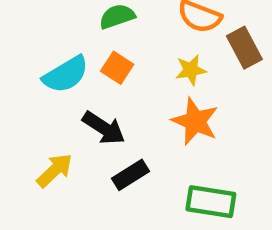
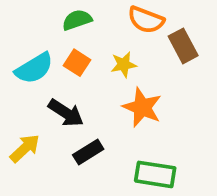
yellow star: (191, 70) -> (124, 65), moved

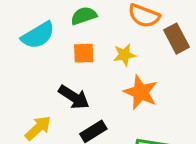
orange square: (77, 63) -> (84, 53), turned -35
cyan semicircle: (34, 68) -> (38, 35), moved

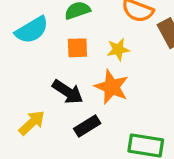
orange star: (141, 92) -> (112, 87), moved

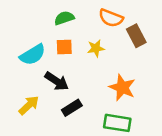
cyan semicircle: (32, 30) -> (33, 55), moved
orange star: (112, 87) -> (122, 88), moved

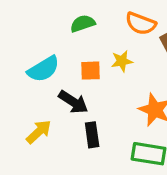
orange square: (64, 47) -> (90, 71), moved
black rectangle: (72, 108) -> (92, 135), turned -66

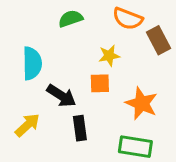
cyan semicircle: (43, 69) -> (32, 63), turned -60
orange square: (90, 71) -> (100, 83), moved

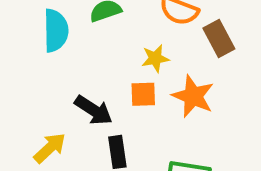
cyan semicircle: (32, 63) -> (56, 31), moved
orange star: (142, 103) -> (193, 96), moved

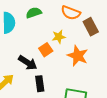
orange square: (143, 94) -> (46, 50), moved, turned -32

